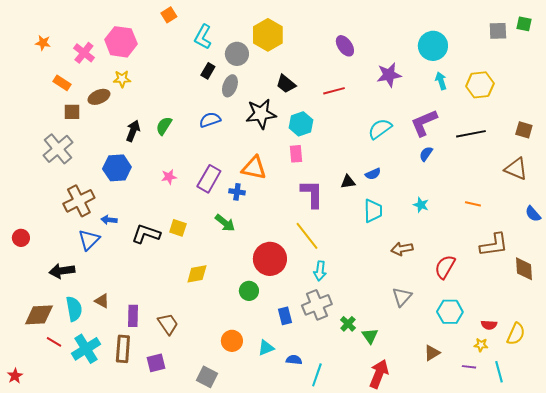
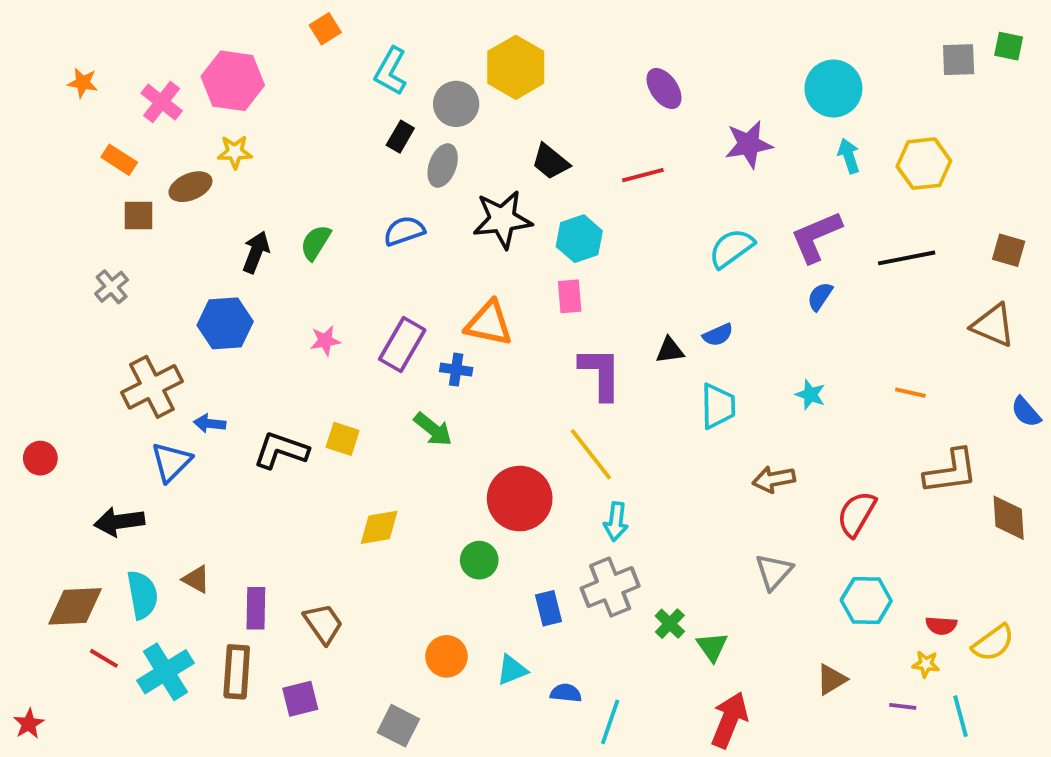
gray cross: (58, 149) -> (112, 287), size x0.6
yellow semicircle: (516, 334) -> (993, 643), turned 30

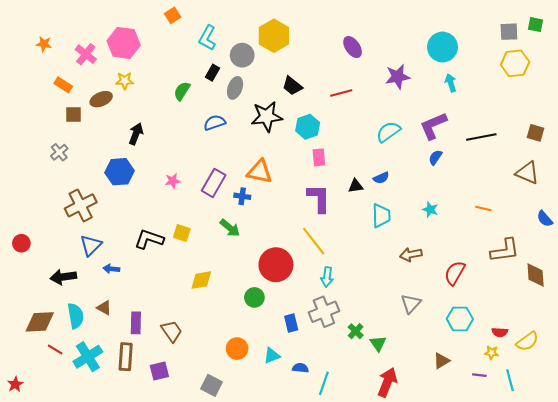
yellow hexagon: (924, 164) -> (515, 63), moved
green semicircle: (316, 242) -> (182, 91), moved
pink rectangle: (570, 296) -> (319, 157), moved
blue arrow: (210, 423) -> (111, 269), moved

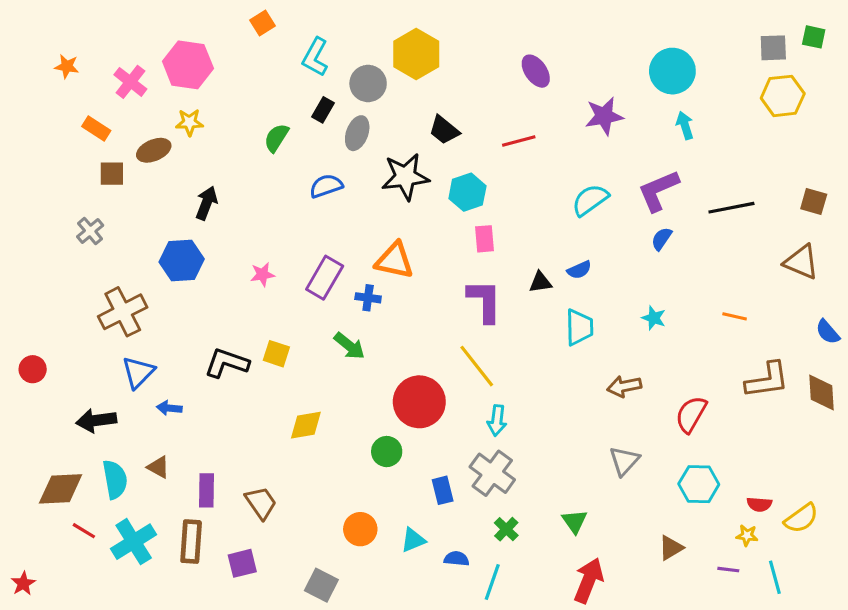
brown diamond: (536, 275) -> (821, 393), moved
gray cross: (324, 312) -> (492, 473), turned -32
green cross: (356, 331) -> (506, 529), moved

